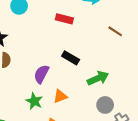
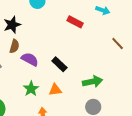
black rectangle: (71, 58) -> (59, 64), moved
purple semicircle: (41, 74) -> (30, 59), moved, turned 78

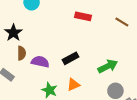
red rectangle: (75, 22) -> (83, 16), moved
black rectangle: (59, 64) -> (71, 58), turned -56

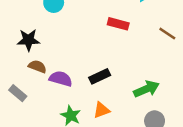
black star: (13, 33) -> (28, 40), turned 30
brown semicircle: (21, 53) -> (37, 66), turned -72

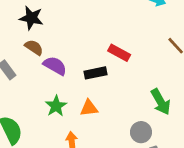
red rectangle: (118, 24) -> (119, 53), moved
green arrow: (146, 89) -> (161, 102), moved, turned 70

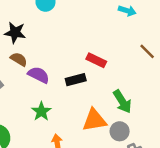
green arrow: (161, 102) -> (122, 102), moved
orange triangle: (89, 108) -> (94, 120), moved, size x1.5

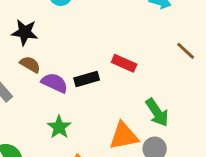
black rectangle: (76, 80) -> (87, 79), moved

